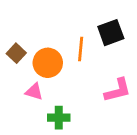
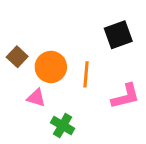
orange line: (81, 49) -> (86, 74), moved
green cross: (59, 118) -> (63, 126), turned 30

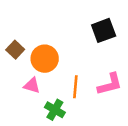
orange line: (86, 74) -> (75, 87), moved

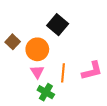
black square: (104, 30) -> (58, 25), moved, turned -30
pink triangle: (32, 85) -> (37, 72), moved, turned 40

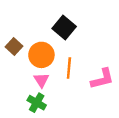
orange line: (63, 73) -> (69, 68), moved
green cross: (46, 92) -> (37, 103), moved

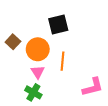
black square: (64, 27) -> (58, 24), turned 36
pink L-shape: (102, 79) -> (93, 87), moved

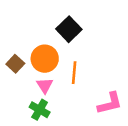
black square: (58, 24) -> (69, 29), turned -30
brown square: (13, 42) -> (15, 64), moved

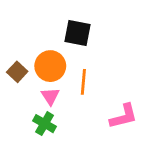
black square: (69, 29) -> (78, 33), turned -35

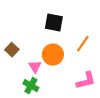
orange circle: (50, 66) -> (53, 55), moved
orange line: (83, 82) -> (83, 44), moved, turned 30

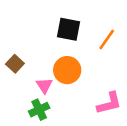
orange line: (83, 44) -> (107, 39), moved
green cross: (31, 86) -> (39, 110), turned 35

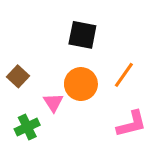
orange line: (107, 39) -> (124, 75), moved
green cross: (39, 110) -> (27, 127), moved

